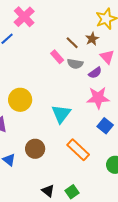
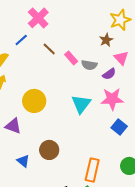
brown line: (72, 43) -> (49, 49), moved
cyan triangle: (61, 114) -> (81, 104), moved
orange rectangle: (78, 150) -> (92, 170), moved, turned 60

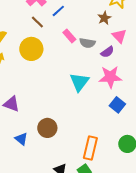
blue line: (21, 40) -> (58, 11), moved
brown line: (49, 49) -> (37, 22), moved
yellow circle: (34, 101) -> (31, 49), moved

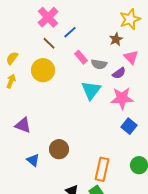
cyan triangle: (79, 82) -> (91, 90), moved

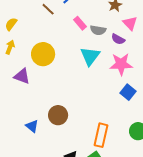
yellow circle: (43, 70) -> (43, 54), moved
purple semicircle: (119, 73) -> (118, 39), turned 64
purple triangle: (23, 125) -> (22, 76), moved

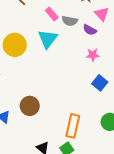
cyan triangle: (90, 56) -> (48, 39), moved
pink star: (121, 64) -> (93, 55), size x0.6

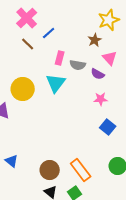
pink rectangle: (52, 14) -> (60, 58), turned 56
brown circle: (30, 106) -> (50, 170), moved
orange rectangle: (73, 126) -> (81, 170), turned -50

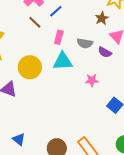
pink rectangle: (60, 58) -> (59, 37), moved
cyan triangle: (56, 83) -> (63, 61), turned 50
pink star: (101, 99) -> (92, 80), moved

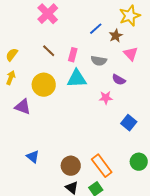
blue line: (56, 11) -> (96, 29), moved
brown line: (35, 22) -> (49, 51), moved
purple semicircle: (105, 52) -> (119, 80), moved

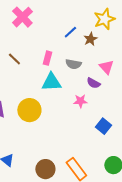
brown line: (49, 51) -> (14, 59), moved
pink triangle: (131, 54) -> (106, 67), moved
yellow circle: (44, 85) -> (29, 110), moved

